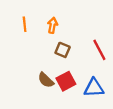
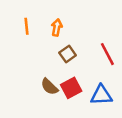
brown square: (63, 50) -> (68, 54), turned 32

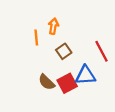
orange line: (27, 26) -> (36, 38), moved
blue triangle: (101, 95) -> (85, 75), moved

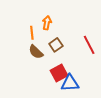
blue triangle: (85, 75) -> (70, 83), moved
brown semicircle: (47, 82) -> (36, 52), moved

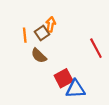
orange line: (32, 33) -> (25, 35), moved
brown square: (56, 45) -> (42, 33), moved

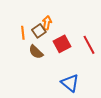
red square: (64, 78) -> (62, 44), moved
blue triangle: (75, 89) -> (70, 83), turned 42

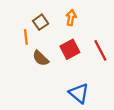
orange arrow: (47, 23) -> (71, 18), moved
brown square: (39, 31) -> (41, 22), moved

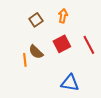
orange line: (26, 37) -> (25, 60), moved
blue triangle: (79, 93) -> (70, 83), turned -30

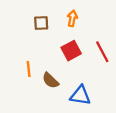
brown square: (36, 20) -> (41, 23), turned 32
brown semicircle: (36, 52) -> (50, 81), moved

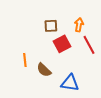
orange arrow: (72, 18) -> (79, 25), moved
brown square: (41, 23) -> (51, 26), moved

